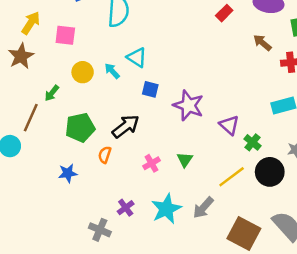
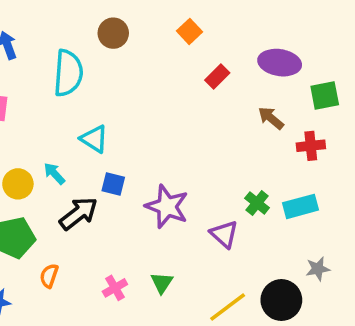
cyan arrow: (112, 71) -> (54, 174), moved
yellow circle: (83, 72) -> (18, 184), moved
black arrow: (126, 126) -> (79, 213), moved
green cross: (252, 142) -> (257, 203), moved

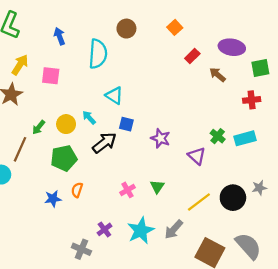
brown arrow: (271, 118) -> (218, 75), moved
purple star: (167, 206) -> (160, 138), size x0.7
gray star: (318, 269) -> (259, 188), moved
orange semicircle: (49, 276) -> (77, 190), moved

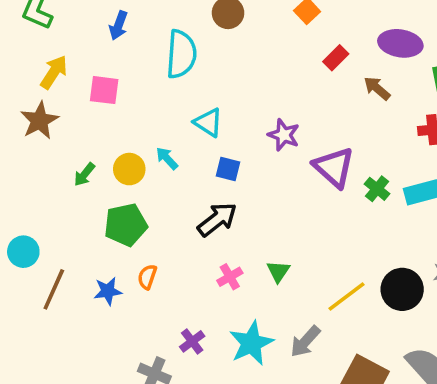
blue arrow: (59, 36) -> (118, 25), turned -140
purple star: (160, 138) -> (284, 135), moved
black arrow: (104, 143) -> (217, 219), moved
brown line: (20, 149) -> (54, 289), moved
purple triangle: (197, 156) -> (334, 167), moved, size x1.4

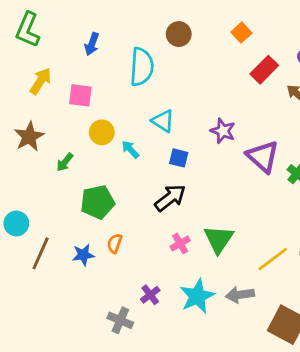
red rectangle: (336, 58) -> (264, 70), size x1.4
brown star: (39, 121) -> (29, 137), moved
yellow circle: (129, 169) -> (102, 132), moved
green triangle: (278, 271) -> (219, 239), size x1.6
gray arrow: (305, 341) -> (240, 295), turned 40

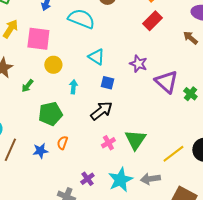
cyan semicircle: (142, 67) -> (81, 19), turned -72
red rectangle: (264, 70) -> (152, 21), moved
pink square: (80, 95) -> (38, 39), size x1.4
cyan arrow: (130, 149) -> (73, 87), moved, turned 48

